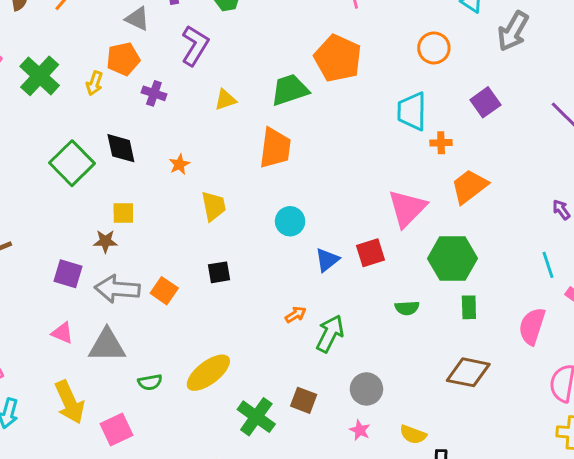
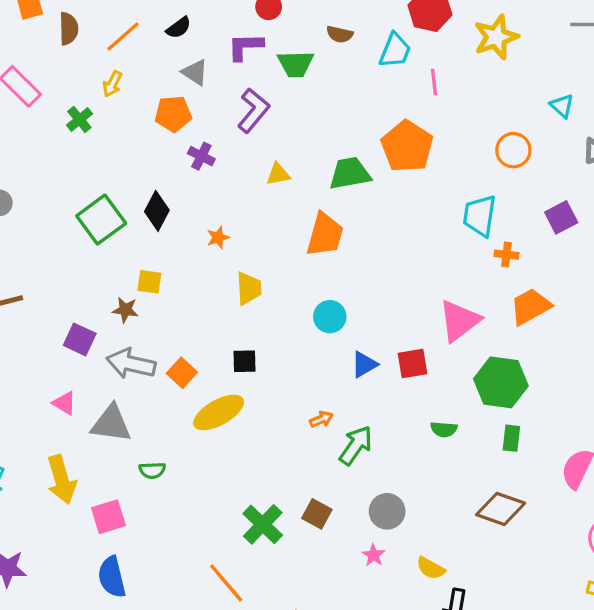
green cross: (40, 76) -> (79, 119), size x0.6
yellow arrow: (94, 83) -> (112, 84), moved
black diamond: (121, 148) -> (157, 211), turned 32
yellow ellipse: (208, 373) -> (219, 412), moved

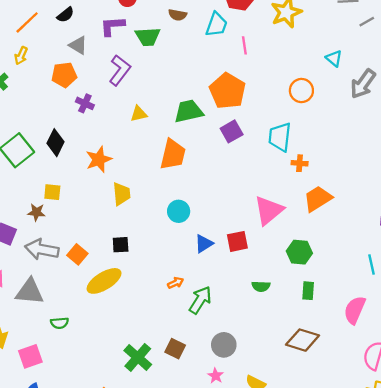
purple square: (561, 217) -> (232, 131), moved
orange star: (218, 237) -> (99, 159), size x1.6
green hexagon: (501, 382) -> (299, 252), size x0.7

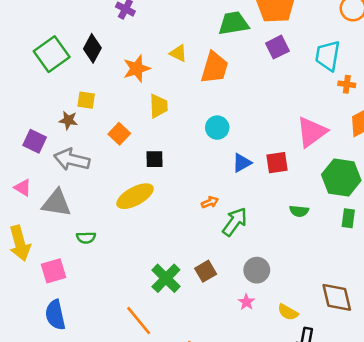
yellow triangle: (139, 114) -> (178, 53), moved, turned 36
green hexagon: (299, 252) -> (341, 177), size x1.4
orange square: (77, 254) -> (119, 134), moved
brown diamond: (303, 340) -> (337, 297), moved, turned 56
brown square: (175, 349) -> (206, 271), turned 30

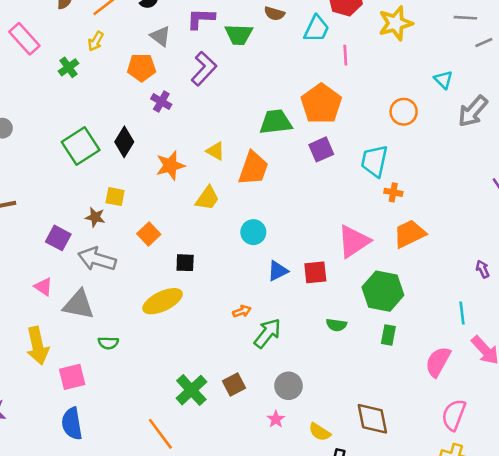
yellow trapezoid: (158, 106) -> (207, 198), moved, turned 35

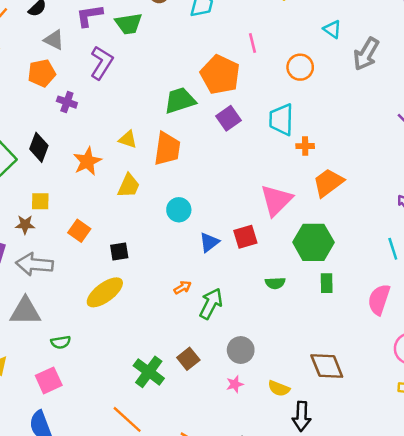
pink line: (345, 55) -> (253, 43), moved
pink square: (72, 377) -> (49, 380), moved
pink star: (276, 419) -> (235, 384), turned 30

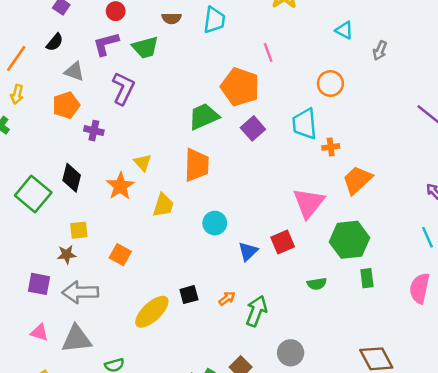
gray arrow: (366, 54) -> (380, 51), size x0.6
orange circle: (300, 67) -> (330, 84), moved
yellow triangle: (128, 139) -> (143, 163), moved, turned 36
black square: (119, 252) -> (189, 295), moved

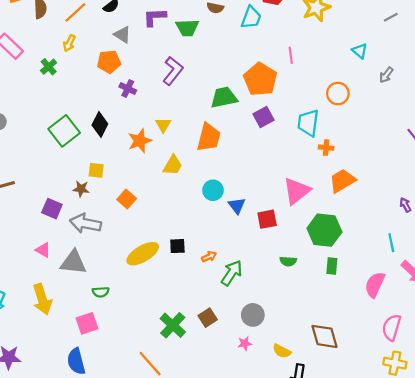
purple L-shape: (123, 88) -> (173, 71), moved
blue triangle: (248, 251) -> (237, 206), moved, turned -36

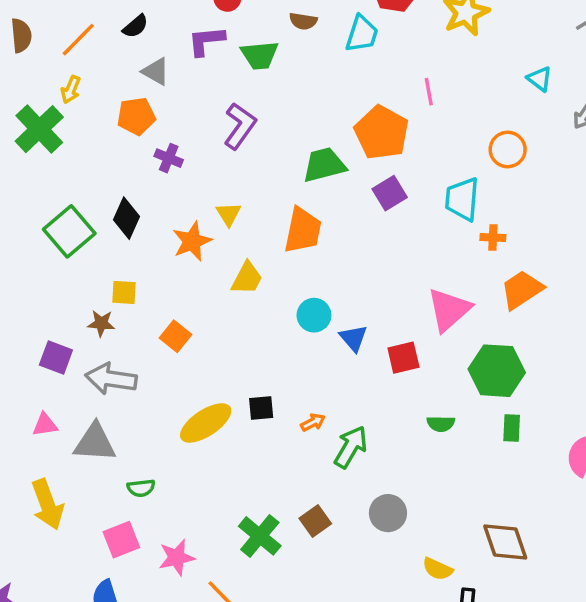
green cross: (49, 67) -> (39, 129), size x1.8
pink triangle: (43, 250) -> (45, 425), turned -35
pink star: (245, 343) -> (177, 558), moved, size x1.5

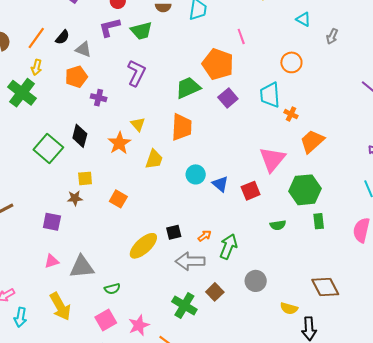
black semicircle: (135, 26) -> (62, 37), moved
orange cross: (493, 238) -> (291, 114), turned 32
gray arrow: (111, 379) -> (190, 261), moved

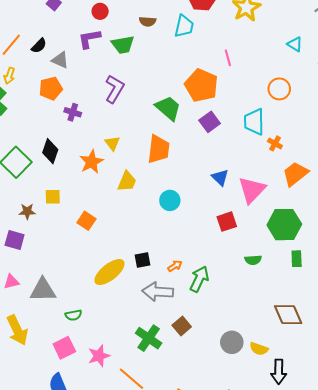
green trapezoid: (188, 88) -> (168, 108), turned 60
blue triangle: (220, 184) -> (220, 177), moved
brown star: (75, 198) -> (27, 211), moved
gray circle: (256, 281) -> (232, 342), moved
brown diamond: (325, 287) -> (288, 315), moved

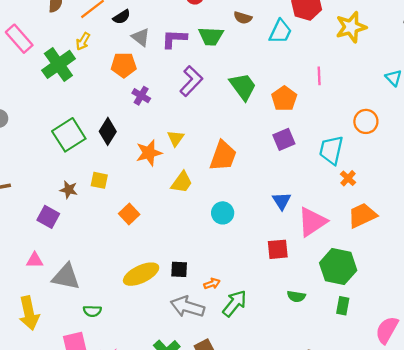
purple L-shape: (89, 39) -> (174, 39), moved
orange pentagon: (201, 85) -> (284, 99), size x0.7
green trapezoid: (168, 108) -> (243, 87), moved

